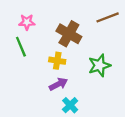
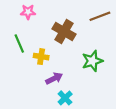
pink star: (27, 22) -> (28, 12), moved
yellow cross: (57, 61) -> (41, 57), moved

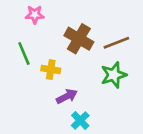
brown line: (100, 16) -> (116, 43), moved

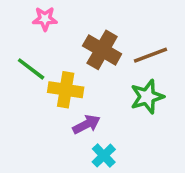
green line: (24, 53) -> (31, 69), turned -30
yellow cross: (51, 70) -> (66, 90), size x1.4

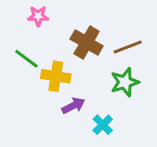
cyan cross: (104, 156) -> (103, 125), moved

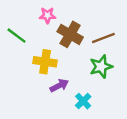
pink star: (38, 16) -> (47, 15), moved
green line: (26, 59) -> (17, 36), moved

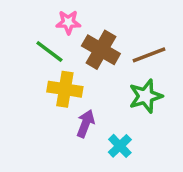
green line: (17, 36) -> (49, 51), moved
purple arrow: (59, 86) -> (85, 124), turned -42

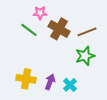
yellow cross: (65, 89) -> (26, 79), moved
purple arrow: (85, 124) -> (50, 82), moved

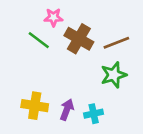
cyan cross: (70, 85) -> (94, 114), turned 32

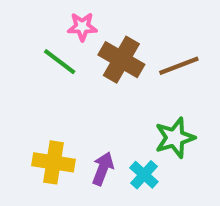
green star: (114, 75) -> (175, 138), moved
cyan cross: (94, 114) -> (144, 175), turned -36

